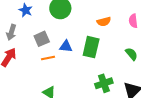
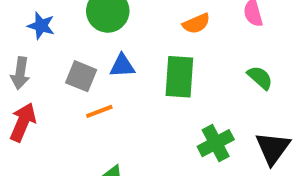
gray square: (42, 39) -> (81, 76), turned -35
blue triangle: (66, 46) -> (122, 66), moved

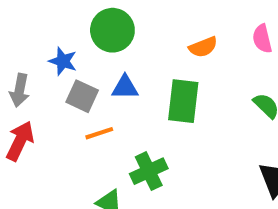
blue star: (41, 26) -> (63, 61), moved
green cross: (216, 143) -> (149, 171), moved

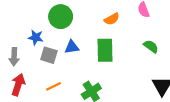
orange line: (99, 133) -> (53, 86), moved

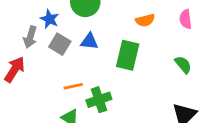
gray arrow: (14, 57) -> (30, 37), moved
orange line: (53, 86) -> (73, 86), moved

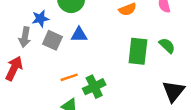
blue star: (50, 19) -> (40, 19), turned -30
green rectangle: (128, 55) -> (138, 51), moved

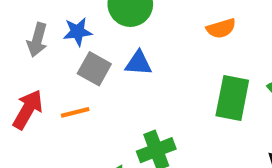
gray arrow: (25, 37) -> (37, 40), moved
orange line: (69, 77) -> (75, 112), moved

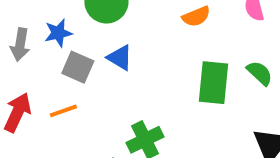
blue triangle: (139, 63) -> (120, 58), turned 32

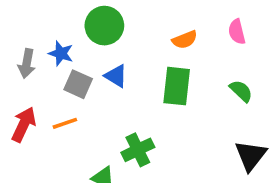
blue star: (58, 33) -> (61, 53), turned 30
green rectangle: (214, 83) -> (177, 86), moved

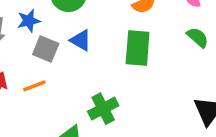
blue star: (61, 53) -> (29, 21), turned -30
green semicircle: (241, 91) -> (198, 37), moved

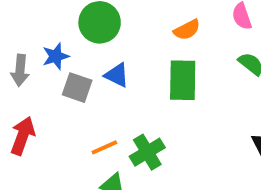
orange line: (34, 86) -> (104, 147), moved

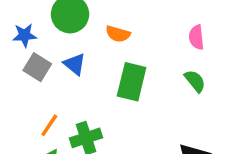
orange semicircle: (187, 30) -> (118, 34), moved, turned 30
orange line: (104, 147) -> (49, 125), turned -45

